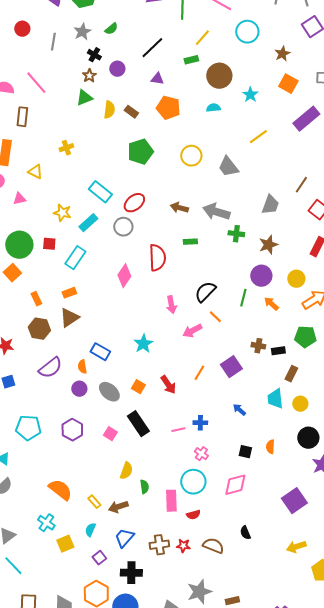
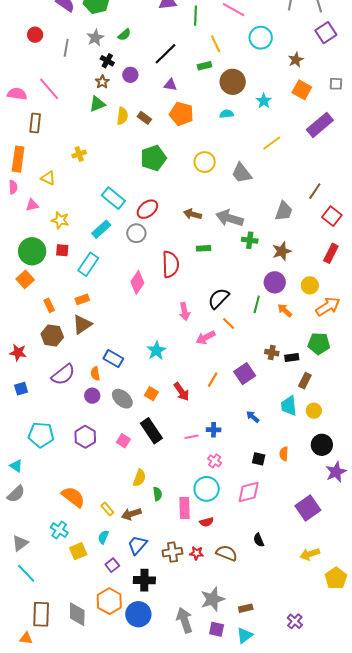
yellow line: (202, 38) -> (216, 44), turned -66
yellow star: (62, 213) -> (60, 220), moved

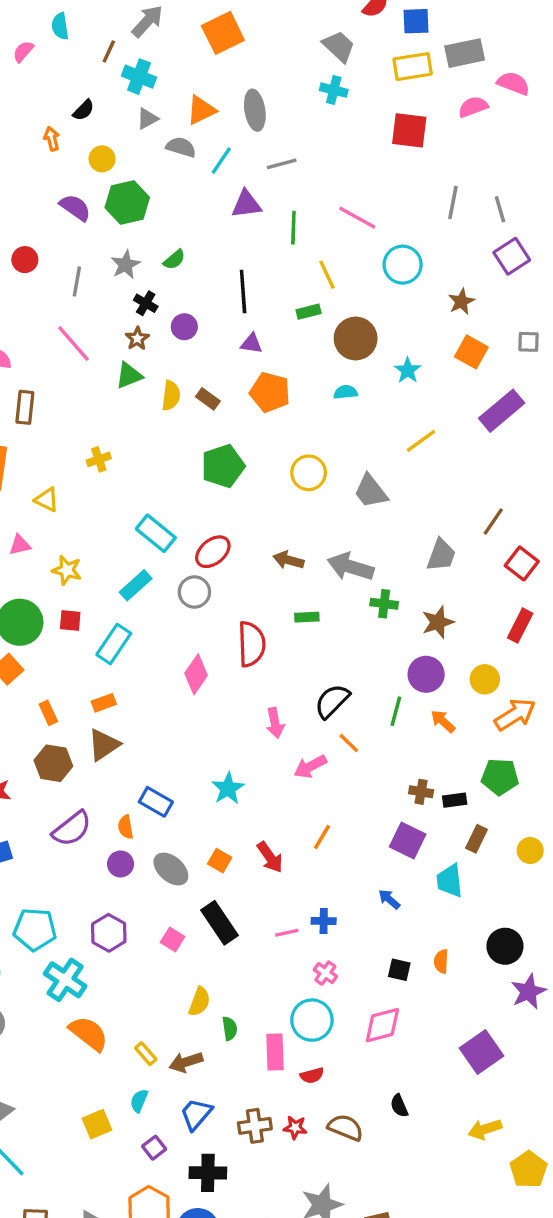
black line: (165, 54) -> (243, 291), turned -50
pink line: (49, 89) -> (74, 344), moved
purple square: (245, 374) -> (408, 840), moved, turned -30
yellow circle: (314, 411) -> (530, 851), moved
cyan cross: (59, 530) -> (65, 980), moved, size x1.4

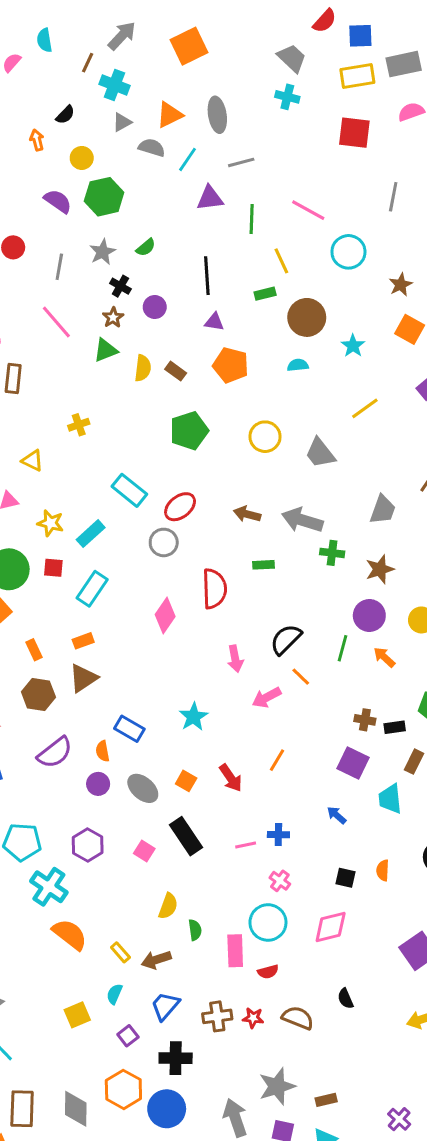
cyan rectangle: (136, 585) -> (91, 534), moved

